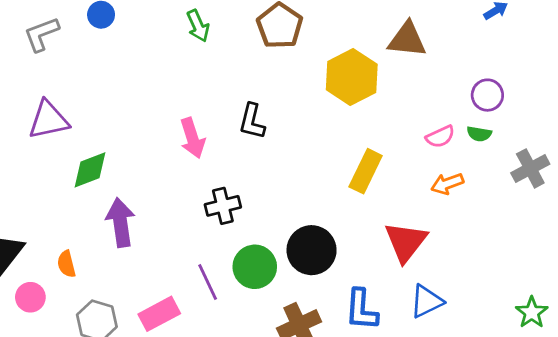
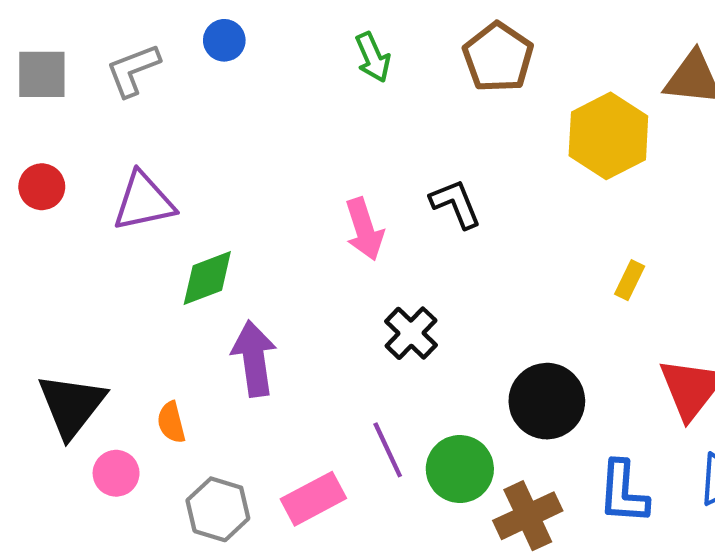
black L-shape: (252, 121) -> (456, 204), turned 144
yellow rectangle: (366, 171) -> (630, 280), size x0.6
black cross: (223, 206) -> (411, 333), turned -32
green circle: (255, 267) -> (460, 469), moved

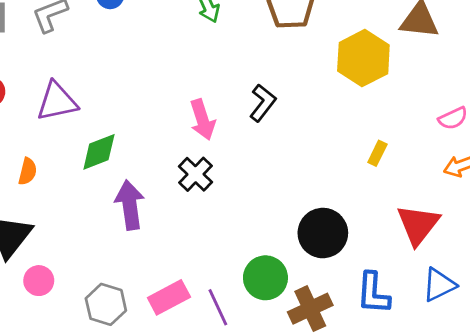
black L-shape: (456, 204) -> (263, 103), turned 60
black cross: (411, 333) -> (195, 174), moved
orange semicircle: (171, 422) -> (28, 171), moved, turned -152
purple line: (388, 450) -> (218, 307), moved

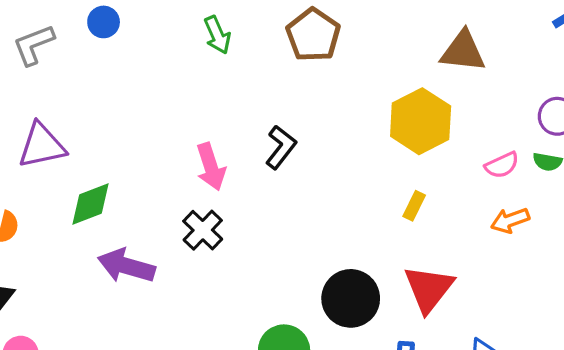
yellow hexagon: (363, 58) -> (421, 121), moved
purple arrow: (130, 205) -> (126, 266), turned -66
red triangle: (418, 225) -> (429, 289), moved

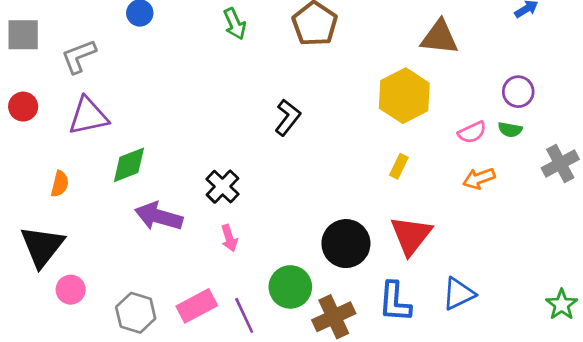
gray L-shape: (34, 45) -> (79, 56), moved
pink arrow: (211, 167) -> (229, 238), moved, size x0.7

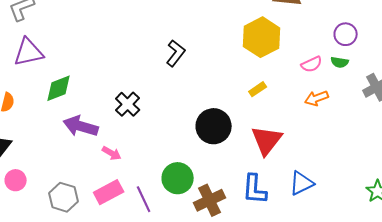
yellow rectangle: (399, 166) -> (258, 89), turned 30
pink arrow: (229, 238) -> (112, 153), moved, turned -42
black circle: (346, 244) -> (214, 126), moved

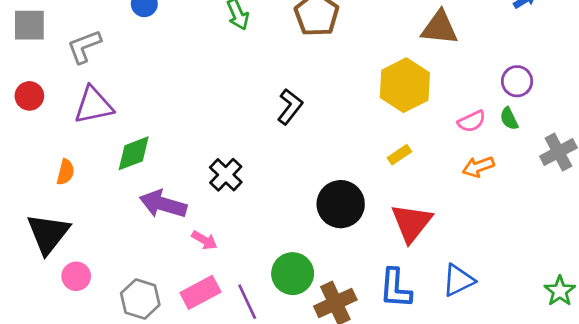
green semicircle: (340, 62) -> (509, 119), turned 54

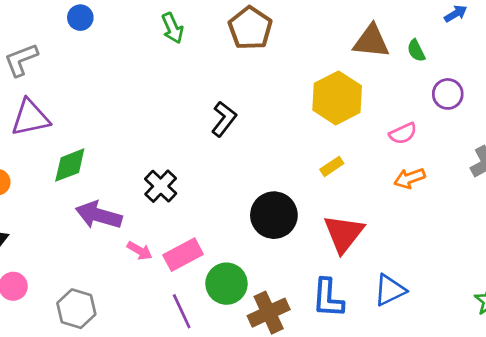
green semicircle: (509, 119) -> (416, 51), moved
pink rectangle: (200, 292) -> (183, 255), moved

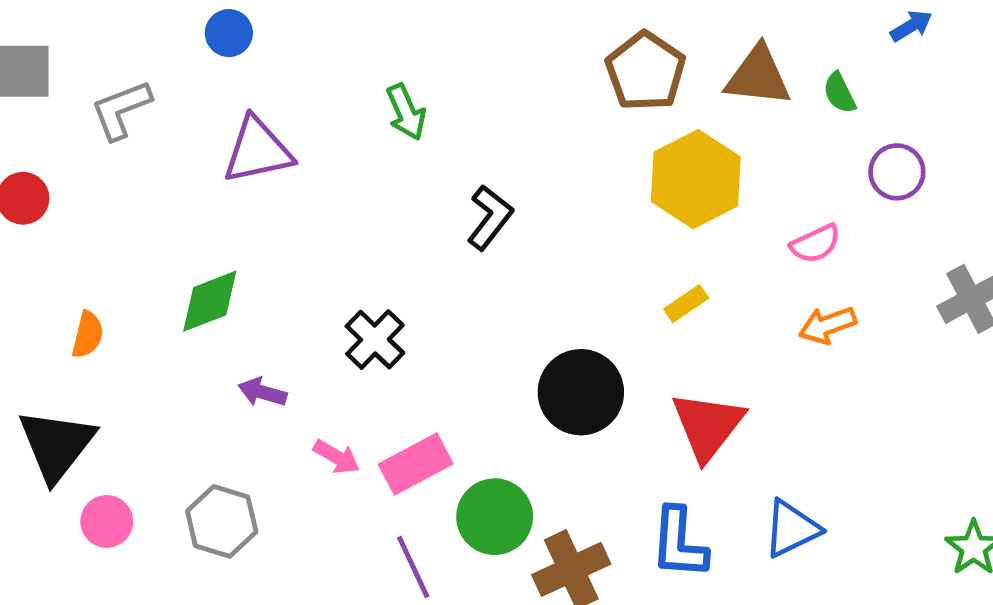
green arrow: (173, 28) -> (406, 112), moved
brown pentagon: (250, 28) -> (646, 71), moved
purple triangle: (30, 118) -> (258, 150), moved
purple arrow: (99, 215) -> (262, 392), size x0.6
gray hexagon: (76, 309) -> (222, 521), moved

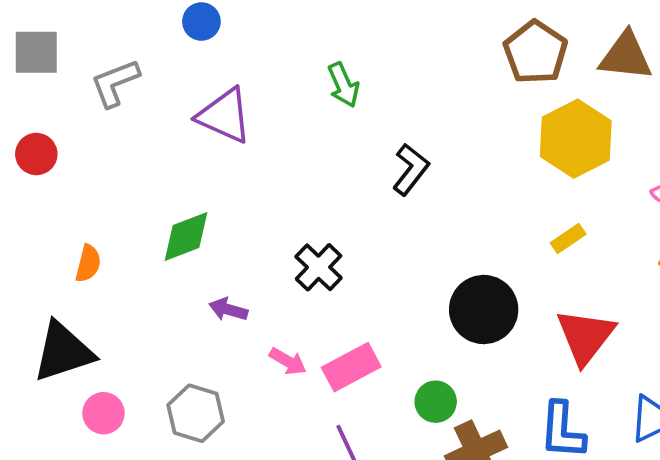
purple triangle: (258, 150) -> (224, 116), turned 36
black triangle: (56, 445) -> (63, 352), turned 34
green circle: (495, 517) -> (436, 402), moved, size x0.7

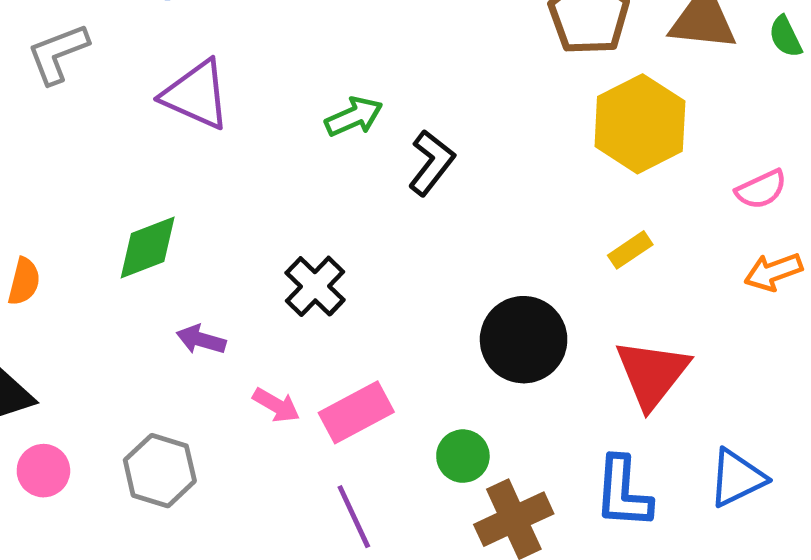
green arrow: (343, 85) -> (354, 117), moved, turned -90

